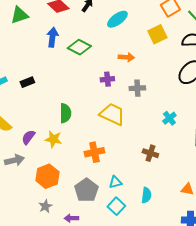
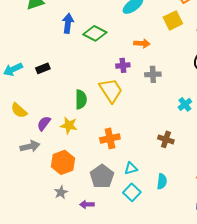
yellow trapezoid: (112, 114) -> (111, 90), moved, turned 32

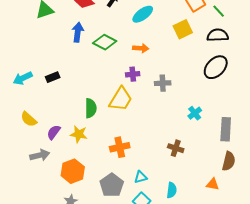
orange arrow: (142, 43) -> (141, 48), moved
yellow trapezoid: (111, 90) -> (121, 99), turned 64

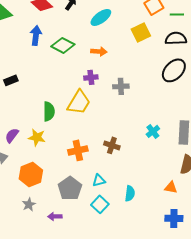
green line: (219, 11) -> (177, 14), turned -48
cyan cross: (195, 113) -> (153, 131), moved
brown cross: (176, 148) -> (112, 145), moved

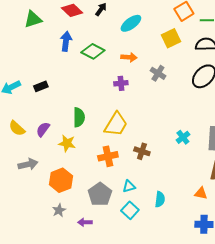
gray cross: (121, 86) -> (158, 73), moved, turned 35
yellow trapezoid: (79, 102) -> (116, 124), moved
purple semicircle: (12, 135) -> (43, 129), moved

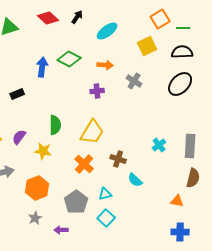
blue arrow: (66, 41) -> (42, 67), moved
orange cross: (108, 156) -> (84, 164), turned -36
cyan semicircle: (160, 199) -> (135, 180), moved, turned 126

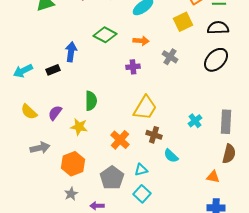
blue arrow: (42, 67) -> (71, 52), moved
yellow trapezoid: (92, 132) -> (145, 108), moved

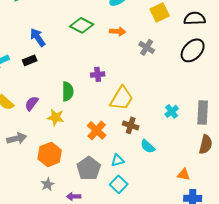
blue arrow: (71, 52) -> (38, 37), moved, turned -42
purple cross: (133, 67) -> (98, 74), moved
orange triangle: (213, 177) -> (184, 174), moved

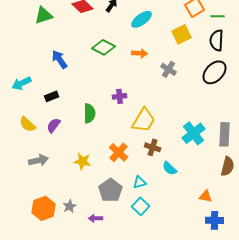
black semicircle: (195, 18) -> (217, 40), turned -85
black rectangle: (30, 60) -> (52, 96), moved
cyan cross: (172, 111) -> (194, 133), size x1.6
yellow star: (56, 117) -> (83, 161), moved
orange hexagon: (50, 154) -> (44, 208), moved

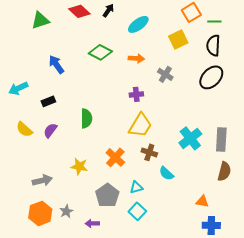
purple cross: (120, 96) -> (136, 94), moved
gray arrow: (39, 160) -> (42, 180), moved

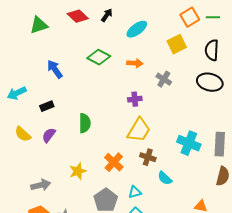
green line: (214, 21) -> (213, 17), moved
black ellipse: (211, 77) -> (210, 82), turned 60
cyan cross: (190, 138) -> (189, 143), turned -30
yellow star: (79, 166) -> (78, 171), turned -30

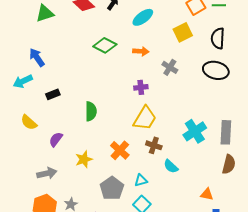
blue arrow: (55, 69) -> (37, 57), moved
purple semicircle: (49, 135) -> (56, 139), moved
cyan cross: (189, 143) -> (195, 131), turned 35

